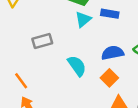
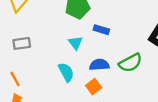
cyan triangle: (83, 19) -> (75, 43), moved, turned -35
gray rectangle: (42, 41) -> (22, 43), moved

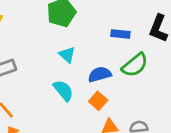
blue rectangle: (101, 30) -> (120, 34), moved

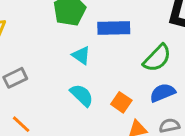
blue rectangle: (120, 34) -> (114, 28), moved, size x1.5
blue semicircle: (100, 74) -> (163, 93), moved

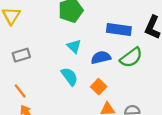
blue rectangle: (114, 28) -> (119, 29), moved
blue semicircle: (163, 93) -> (101, 57), moved

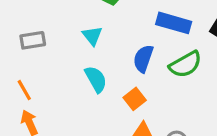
cyan triangle: (74, 46) -> (92, 36), moved
blue semicircle: (101, 57) -> (143, 59), turned -66

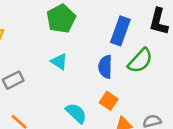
blue rectangle: (174, 23) -> (120, 31), turned -68
cyan semicircle: (96, 79) -> (76, 113), moved

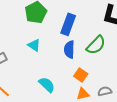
blue rectangle: (120, 31) -> (68, 24), moved
orange square: (109, 101) -> (81, 75), moved

